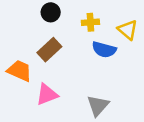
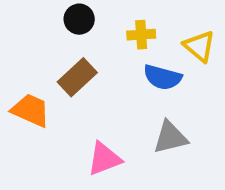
pink triangle: (47, 94) -> (104, 159), moved
gray triangle: (98, 106) -> (170, 137), moved, turned 35

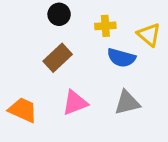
orange trapezoid: (31, 110) -> (23, 110), moved
pink triangle: (104, 159) -> (75, 103), moved

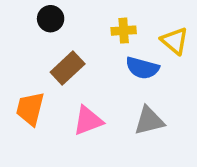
black circle: (59, 14) -> (51, 19), moved
orange trapezoid: (23, 110) -> (30, 109), moved, turned -100

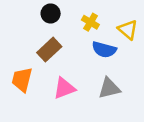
black circle: (51, 19) -> (51, 13), moved
yellow cross: (124, 31) -> (90, 22), turned 35

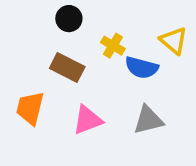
yellow cross: (90, 22) -> (113, 46), moved
brown rectangle: (49, 50) -> (67, 68), turned 70

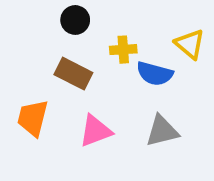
yellow cross: (113, 46) -> (123, 50), turned -35

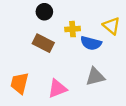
orange trapezoid: (33, 118) -> (19, 83), moved
pink triangle: (96, 131) -> (57, 89), moved

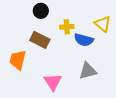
orange trapezoid: (19, 83) -> (18, 60), moved
pink triangle: (57, 89) -> (53, 82), turned -42

